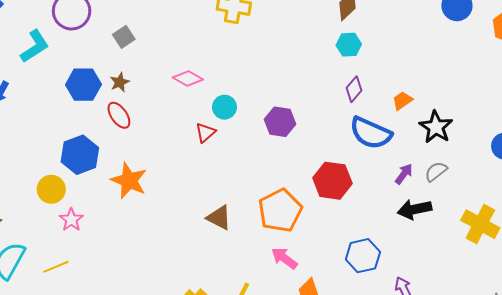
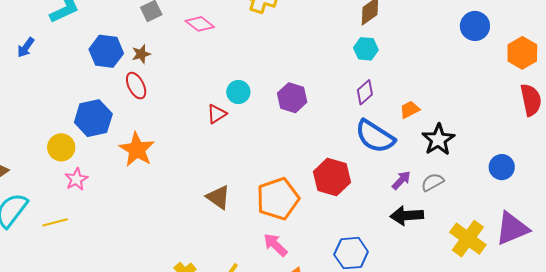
pink diamond: (188, 78) -> (200, 24), moved
purple hexagon: (280, 122) -> (292, 98), moved

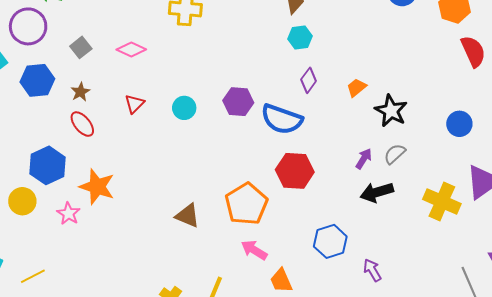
blue hexagon: (106, 51) -> (37, 80), moved
red triangle: (217, 114) -> (135, 104), moved
blue semicircle: (375, 136) -> (282, 119), moved
pink star: (76, 179) -> (68, 214), moved

